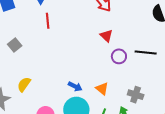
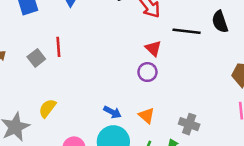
red line: (48, 21) -> (58, 47), moved
black line: (146, 53) -> (187, 31), moved
purple circle: (119, 56) -> (147, 72), moved

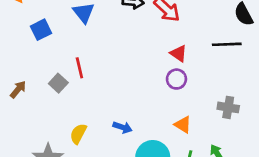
black line: (187, 31) -> (227, 44), moved
blue arrow: (112, 112) -> (122, 127), moved
gray cross: (189, 124) -> (228, 107), moved

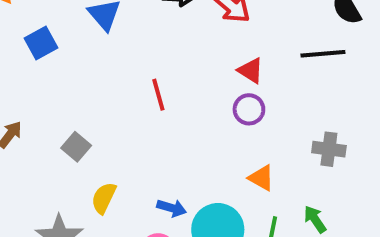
red line: (79, 68) -> (158, 95), moved
gray square: (58, 83) -> (76, 147), moved
blue arrow: (122, 127) -> (172, 208), moved

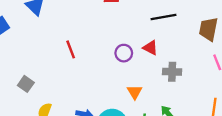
red triangle: (251, 71) -> (150, 48), moved
orange triangle: (261, 178) -> (135, 92), turned 35

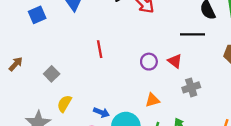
gray cross: (172, 72) -> (191, 87), turned -30
orange triangle: (135, 92) -> (152, 100), turned 35

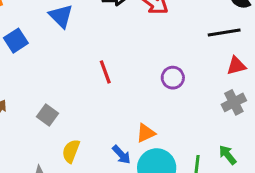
red triangle: (175, 61) -> (236, 66), moved, turned -42
orange triangle: (152, 100) -> (146, 133), moved
blue arrow: (101, 112) -> (121, 155), turned 35

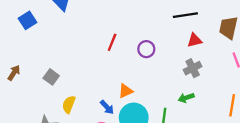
red line: (105, 72) -> (112, 42), moved, turned 42
green arrow: (228, 155) -> (186, 98), moved, turned -70

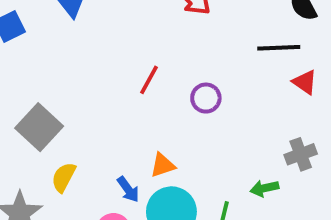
red triangle: (195, 40) -> (305, 82), moved, turned 42
gray cross: (193, 68) -> (301, 154), moved
gray square: (51, 77) -> (39, 127), size x1.6

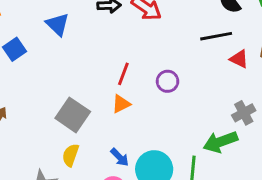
gray square: (39, 127) -> (73, 115), moved
orange triangle: (163, 165) -> (121, 104), moved
green arrow: (264, 188) -> (220, 142), size x1.6

